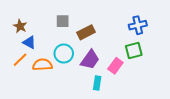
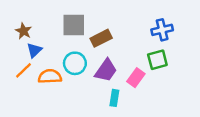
gray square: (63, 21) -> (74, 25), size x1.5
blue triangle: (29, 42) -> (34, 50), turned 48

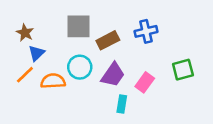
blue cross: (162, 30) -> (146, 31), moved
green square: (157, 60) -> (183, 70), moved

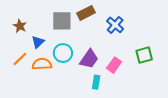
blue cross: (146, 31) -> (115, 25), turned -36
brown rectangle: (108, 40) -> (86, 13), moved
blue triangle: (36, 53) -> (38, 42), moved

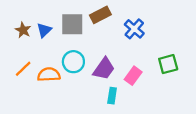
blue triangle: (38, 42) -> (44, 30), moved

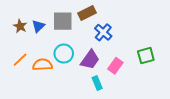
blue cross: (134, 29) -> (103, 32), moved
cyan rectangle: (112, 96) -> (97, 83), turned -32

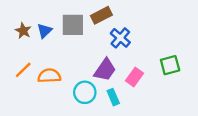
cyan circle: (64, 54) -> (85, 92), moved

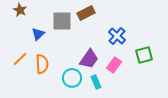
brown star: (23, 31) -> (20, 10), moved
blue triangle: (45, 31) -> (38, 34), moved
blue cross: (120, 38) -> (117, 36), moved
orange semicircle: (49, 76) -> (42, 64), turned 90

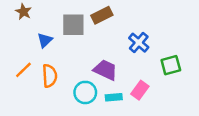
purple trapezoid: (89, 59) -> (105, 70), turned -100
pink rectangle: (114, 65) -> (140, 90), moved
cyan rectangle: (96, 82) -> (114, 97), turned -72

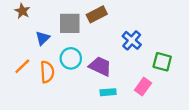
green square: (171, 65) -> (162, 62), turned 30
pink rectangle: (140, 90) -> (143, 87), moved
cyan circle: (85, 92) -> (71, 58), moved

